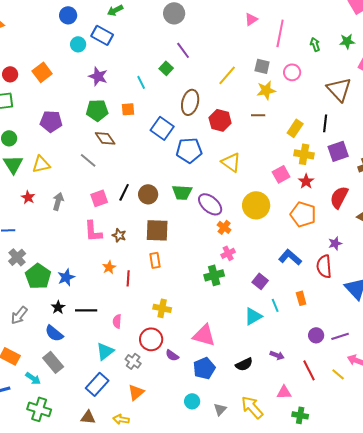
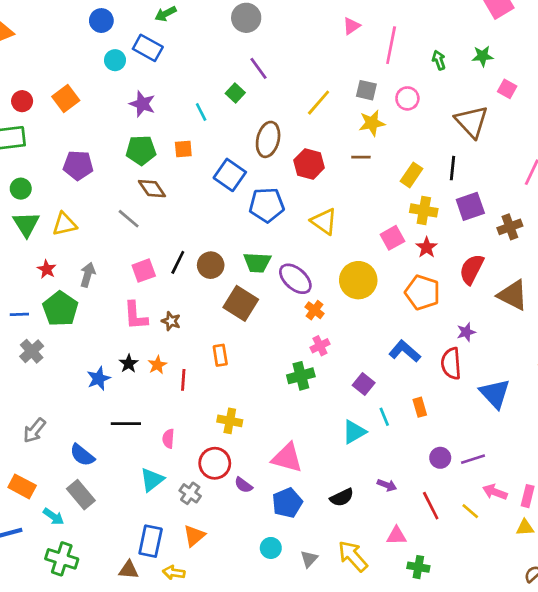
brown square: (157, 230) -> (241, 303), moved, turned 30
green pentagon: (38, 276) -> (60, 309), moved
black star: (58, 307) -> (129, 364), moved
blue rectangle: (97, 384) -> (151, 541), moved, turned -30

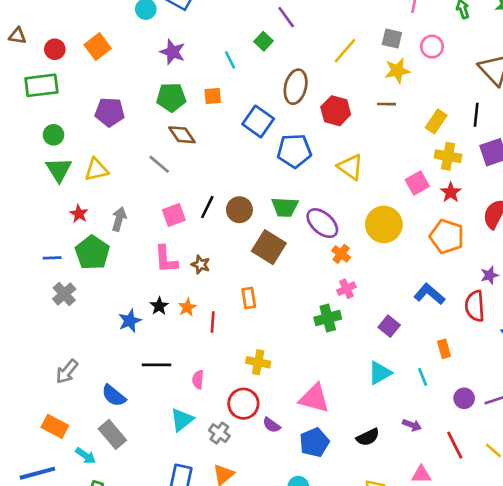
cyan line: (384, 417) -> (423, 377), moved

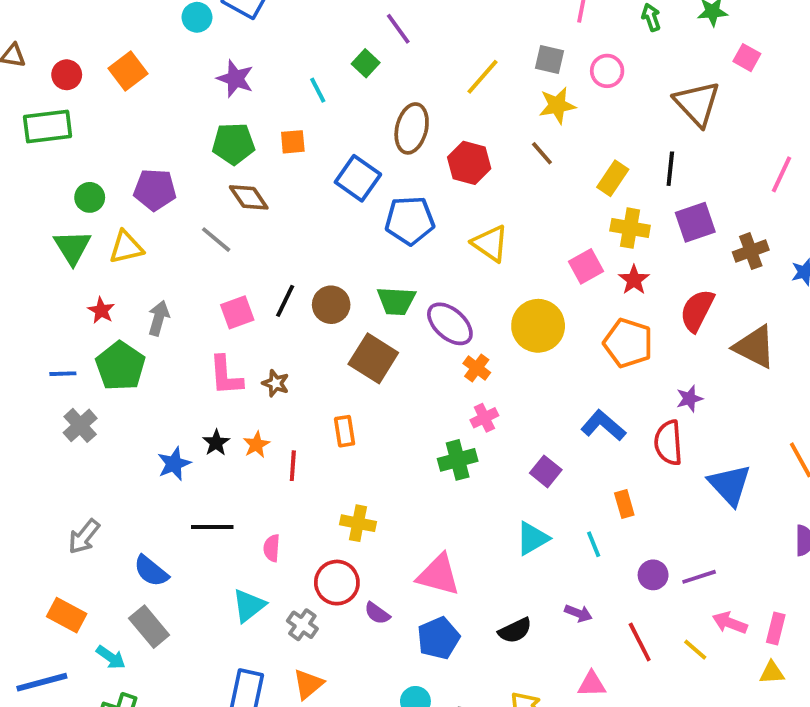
brown line: (387, 104) -> (542, 153), turned 48
purple pentagon: (110, 112) -> (155, 190), moved
green circle: (53, 135) -> (90, 197), moved

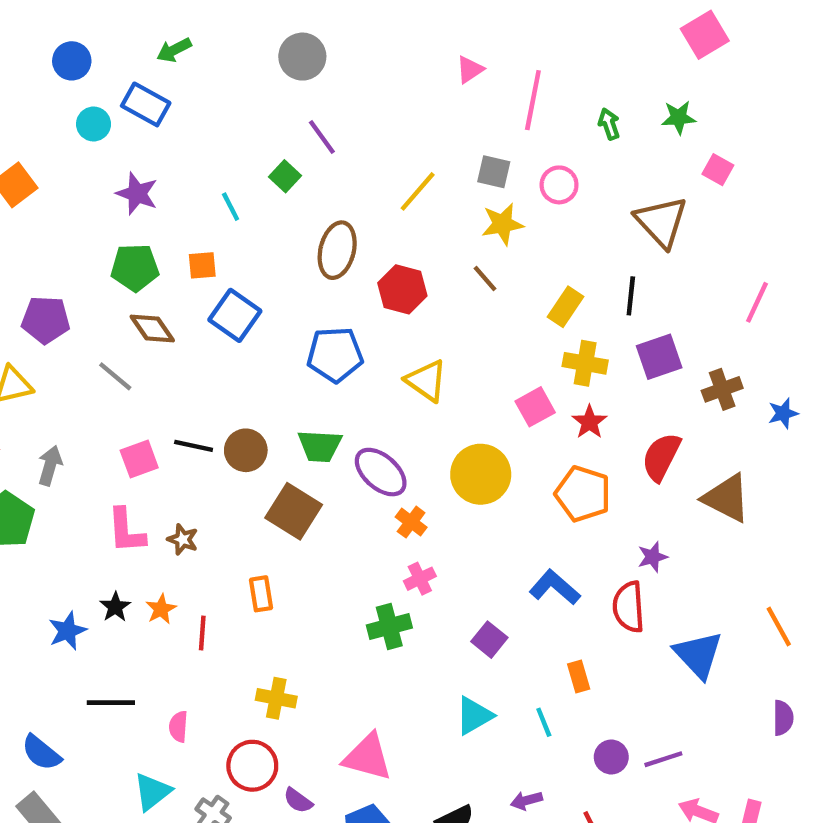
blue square: (358, 178) -> (235, 315), moved
black line: (285, 301) -> (194, 446), turned 76
purple arrow: (578, 613) -> (526, 801), turned 144

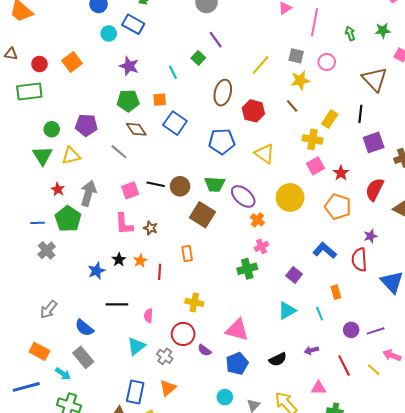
yellow cross: (585, 363) -> (312, 139), moved
gray arrow: (50, 466) -> (88, 193), size x1.4

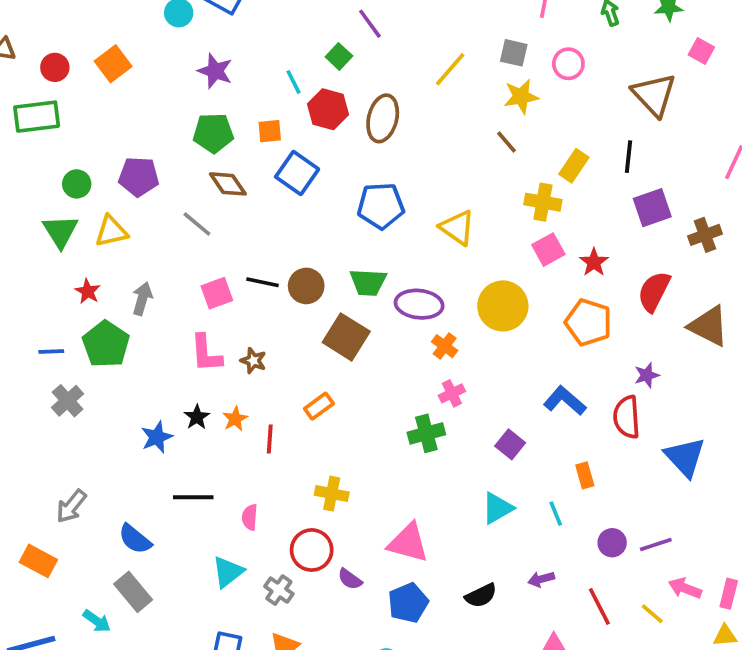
red hexagon: (253, 111) -> (328, 109), moved
gray arrow: (88, 193) -> (142, 299), size x0.7
purple ellipse: (243, 196) -> (419, 304), turned -35
orange rectangle: (187, 253) -> (319, 406), turned 63
orange rectangle: (39, 351) -> (38, 561), moved

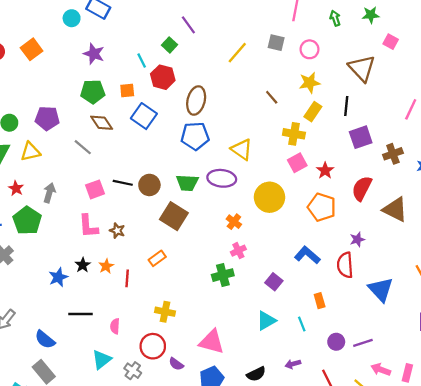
yellow star: (521, 97) -> (310, 83), moved
brown ellipse: (383, 118) -> (196, 100), moved
purple ellipse: (419, 304) -> (222, 178), moved

